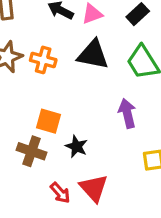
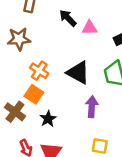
black triangle: (93, 55) -> (78, 72), moved
orange cross: (43, 60) -> (39, 71), moved

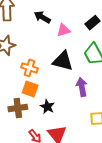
pink triangle: (89, 28) -> (63, 30), moved
brown cross: (15, 112) -> (18, 108), turned -30

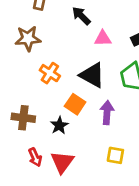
orange square: (30, 89) -> (75, 104), moved

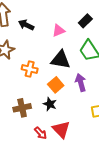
black arrow: (81, 16) -> (26, 25), moved
orange square: (75, 104) -> (56, 85), turned 35

